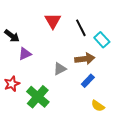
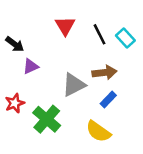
cyan rectangle: (102, 40) -> (125, 38), moved
gray triangle: (60, 69) -> (74, 85), size x1.5
yellow semicircle: (98, 106) -> (98, 131), moved, size x1.5

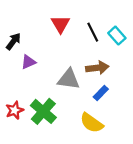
black arrow: (15, 44) -> (13, 41), turned -90
gray triangle: (74, 85) -> (69, 79), turned 35
red star: (15, 103) -> (15, 110), moved

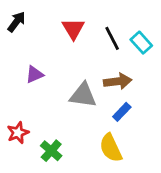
black arrow: (13, 41) -> (16, 22), moved
green cross: (43, 111) -> (51, 151), moved, size x0.7
yellow semicircle: (92, 123) -> (111, 148), turned 30

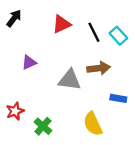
red triangle: (73, 29) -> (61, 24), turned 36
blue rectangle: (122, 112) -> (118, 98), moved, turned 56

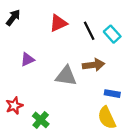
yellow semicircle: (93, 124) -> (107, 118), moved

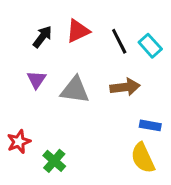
black arrow: (13, 18) -> (42, 37), moved
purple triangle: (27, 59) -> (36, 80), turned -32
gray triangle: (66, 76) -> (75, 90), moved

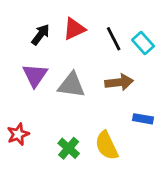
purple triangle: (36, 80) -> (35, 75), size x1.4
yellow semicircle: (143, 158) -> (107, 145), moved
green cross: (54, 161) -> (69, 148), moved

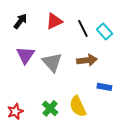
black arrow: (41, 35) -> (20, 21), moved
gray triangle: (71, 85) -> (52, 62), turned 40
red star: (18, 134) -> (15, 111), moved

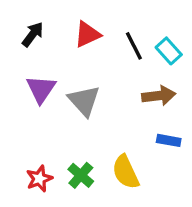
brown arrow: (87, 60) -> (159, 96), moved
red star: (15, 111) -> (39, 179), moved

